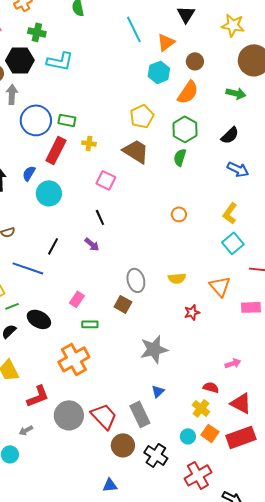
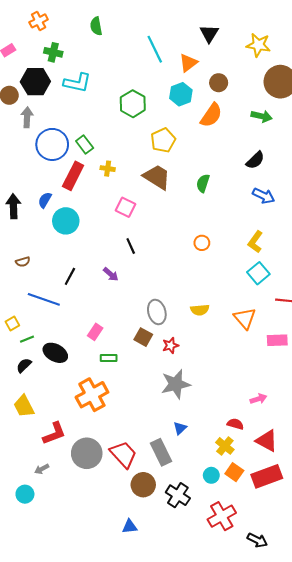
green rectangle: (67, 120) -> (85, 144), turned 42
green hexagon: (185, 129) -> (133, 104), moved
black line: (100, 217) -> (131, 246), moved
red star: (192, 312) -> (170, 345), moved

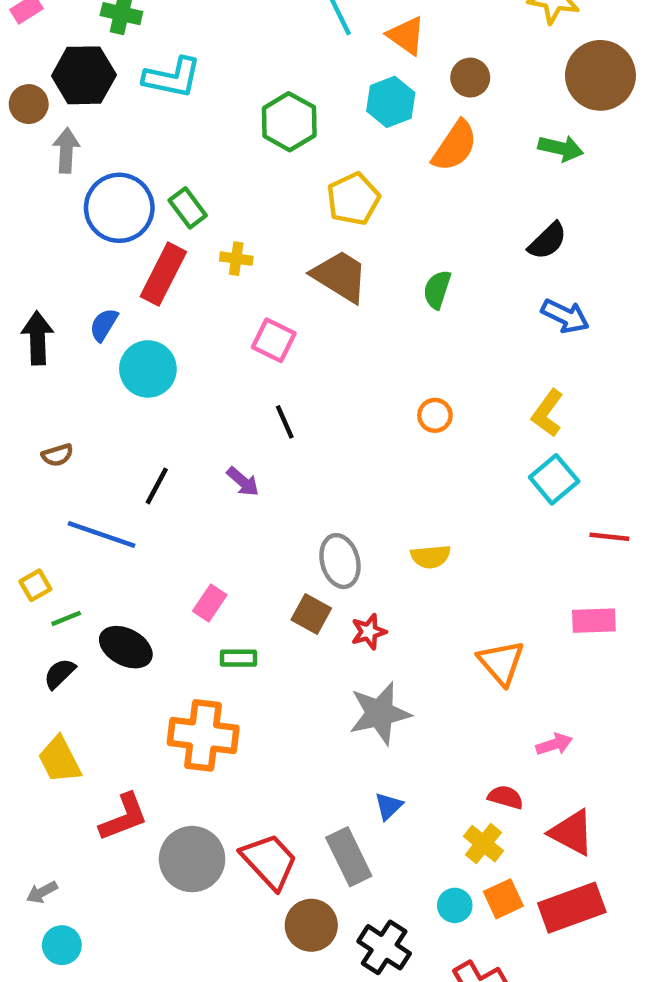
orange triangle: (188, 63) -> (406, 36), turned -48
orange triangle: (245, 318) -> (501, 663), moved
orange cross: (92, 395) -> (203, 735), turned 36
gray arrow: (42, 469) -> (42, 892), moved
orange square: (234, 472) -> (503, 899), turned 30

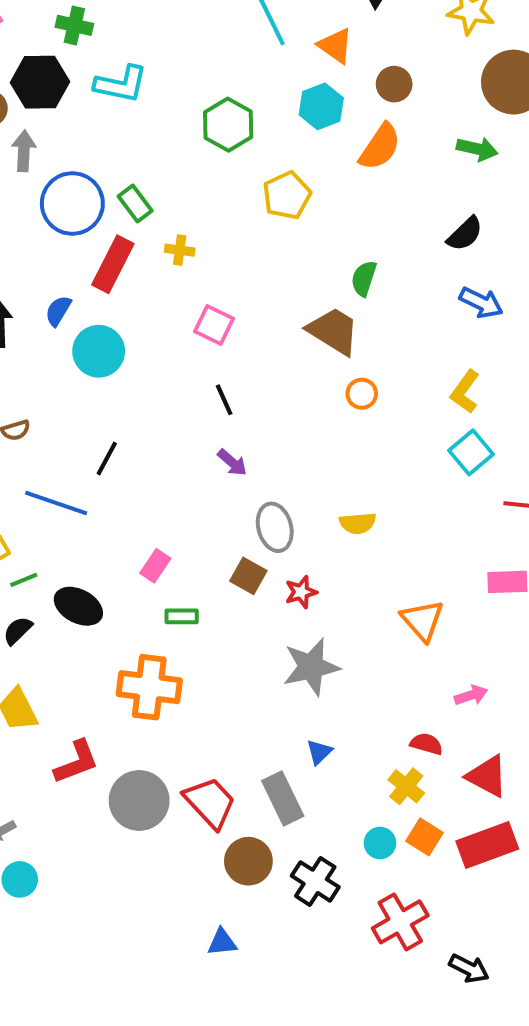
brown trapezoid: (340, 276) -> (333, 331), moved
purple arrow: (243, 482) -> (232, 463), moved
orange square: (503, 899) -> (424, 837), turned -33

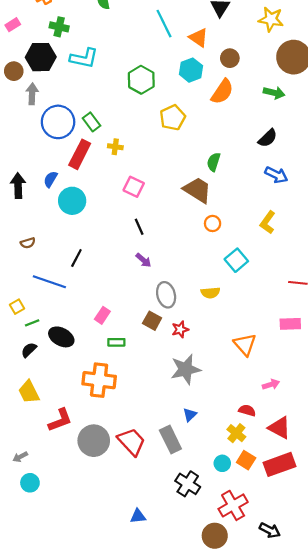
cyan square: (471, 452) -> (236, 260), moved
brown circle: (248, 861) -> (215, 536), moved

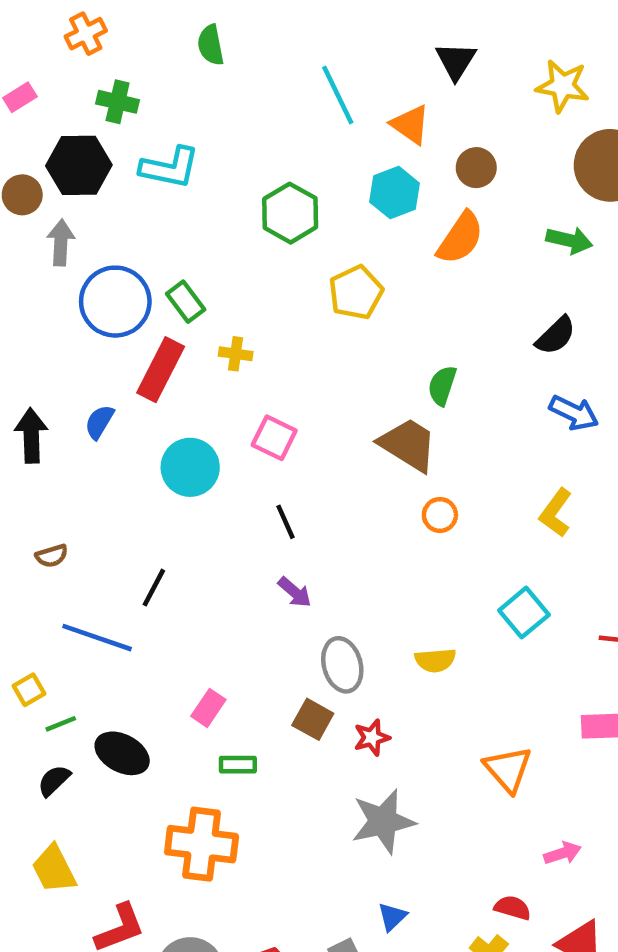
cyan circle: (72, 201) -> (190, 467), moved
cyan square: (236, 260) -> (524, 613), moved

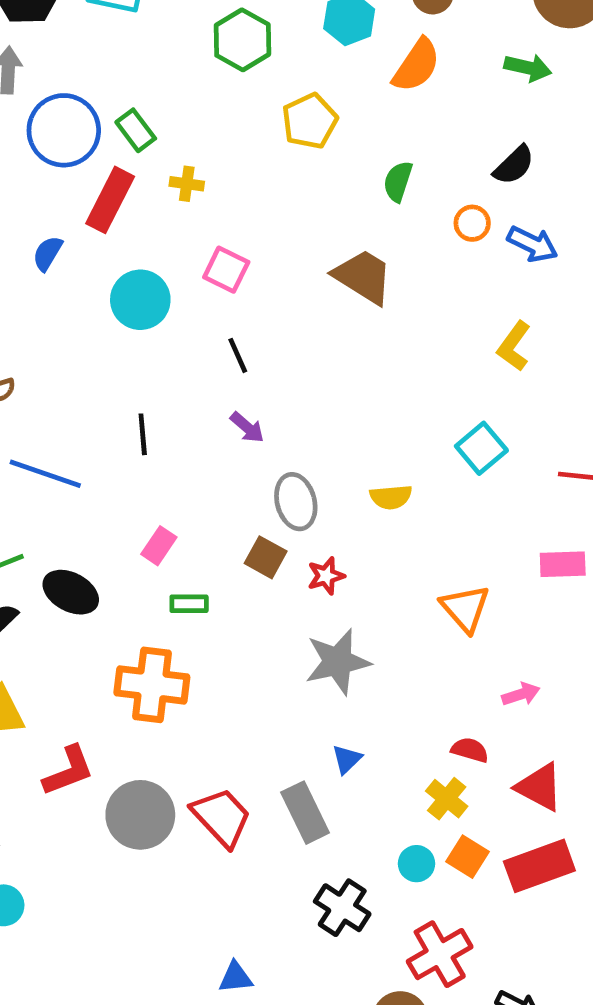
green semicircle: (442, 386) -> (398, 181), moved
orange circle: (440, 515) -> (472, 223), moved
black line: (154, 588) -> (143, 434), moved, turned -33

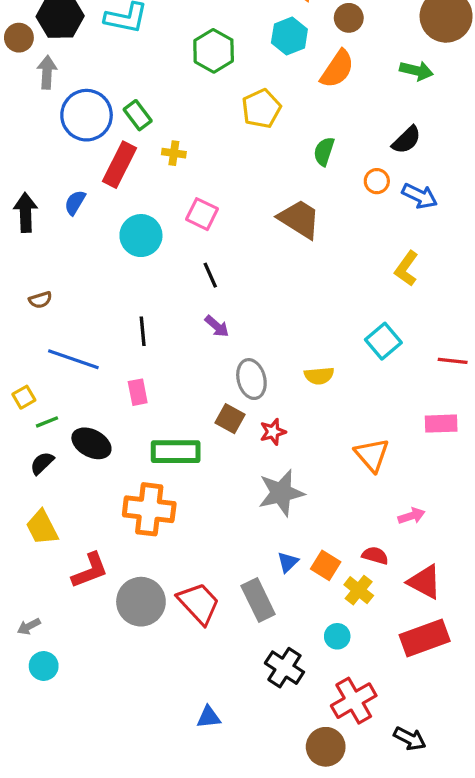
pink rectangle: (159, 546) -> (138, 392), moved, turned -45
green rectangle: (189, 604) -> (176, 452), size x1.8
orange square: (468, 857) -> (326, 565), moved

